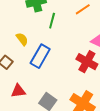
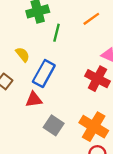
red triangle: (18, 91) -> (34, 100), moved

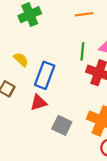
orange line: (91, 19) -> (84, 14), turned 36
green line: (57, 33) -> (82, 51), moved

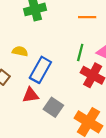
yellow semicircle: (21, 59) -> (20, 51), turned -40
gray square: (62, 125) -> (53, 107), moved

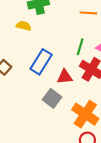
yellow semicircle: (20, 51) -> (24, 26), moved
red triangle: (30, 95) -> (65, 77), moved

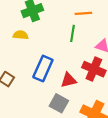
green line: (80, 47) -> (73, 33), moved

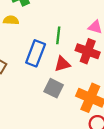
green line: (73, 33) -> (58, 35), moved

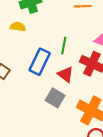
red triangle: (62, 64) -> (66, 74), turned 49

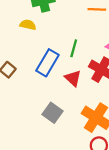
gray square: (55, 98) -> (52, 113), moved

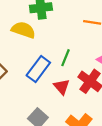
yellow semicircle: (28, 25) -> (23, 30), size x1.5

